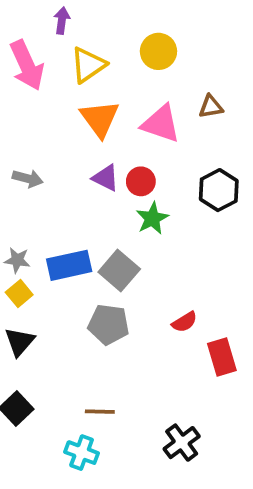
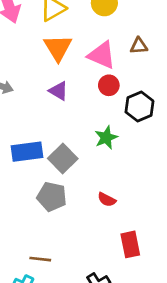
red circle: (141, 181) -> (109, 85), moved
green star: (152, 218) -> (106, 138), moved
red semicircle: (184, 322) -> (107, 200), turned 54
red rectangle: (222, 357) -> (130, 244), moved

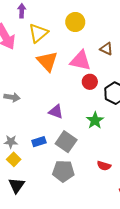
brown triangle: (139, 46) -> (106, 49), turned 40
purple triangle: (59, 91) -> (56, 112), moved
blue rectangle: (27, 152) -> (39, 142), size x0.6

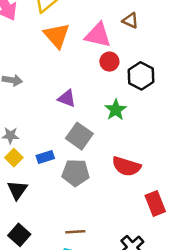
blue rectangle: (39, 142) -> (45, 157), moved
red semicircle: (104, 166) -> (126, 166), size x1.6

